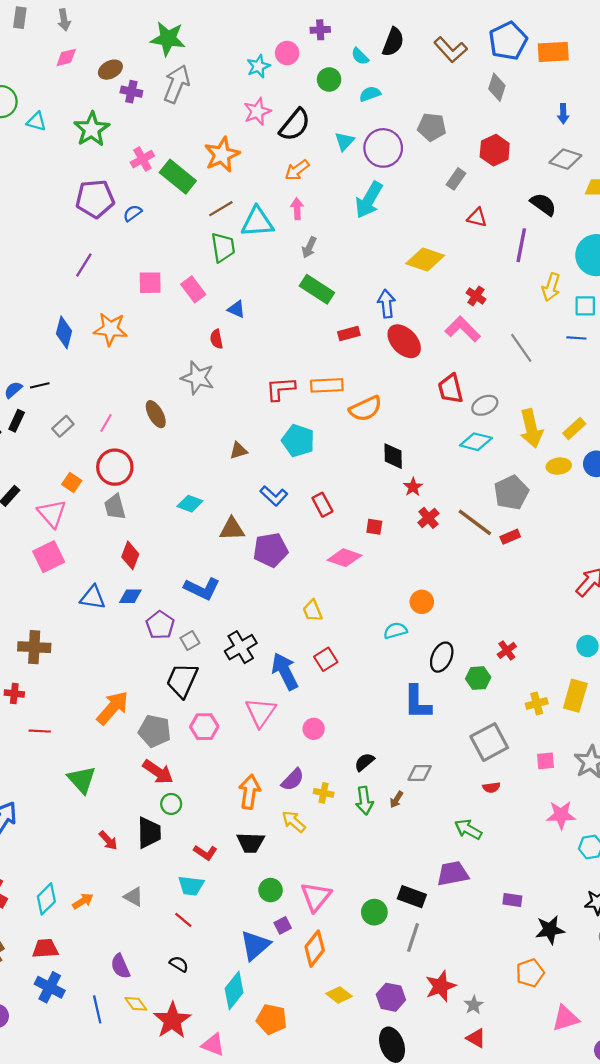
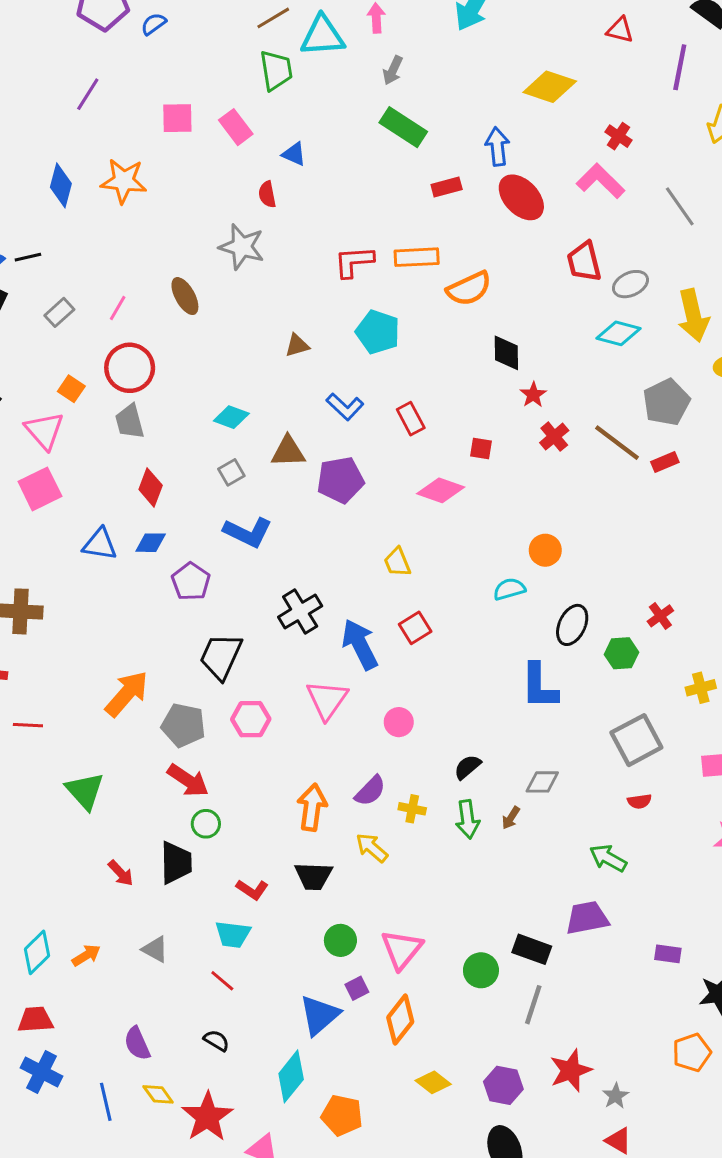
gray square: (190, 640) -> (231, 472), moved

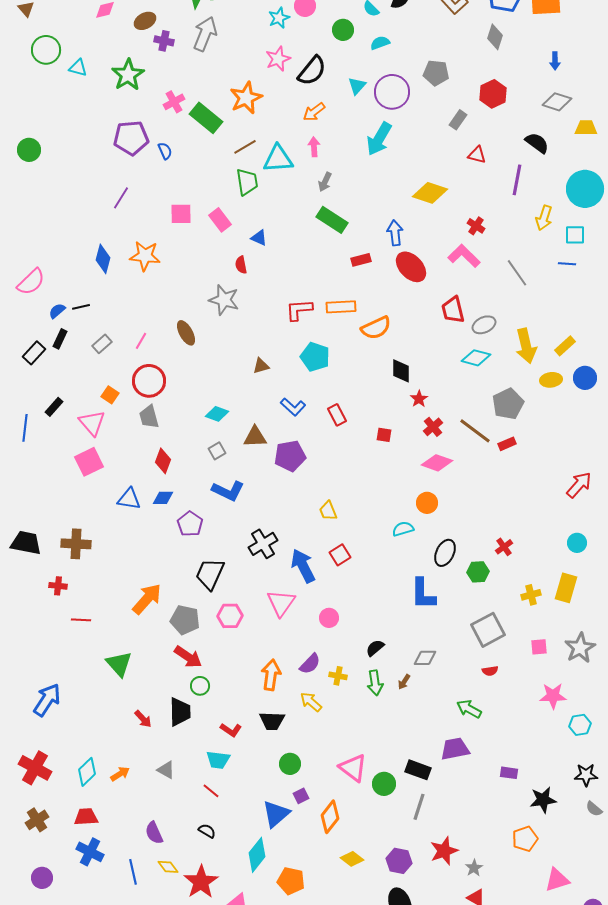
blue semicircle: (154, 24) -> (165, 151), turned 102
pink diamond: (441, 490) -> (437, 463), moved
pink triangle: (402, 949) -> (353, 768), moved, turned -32

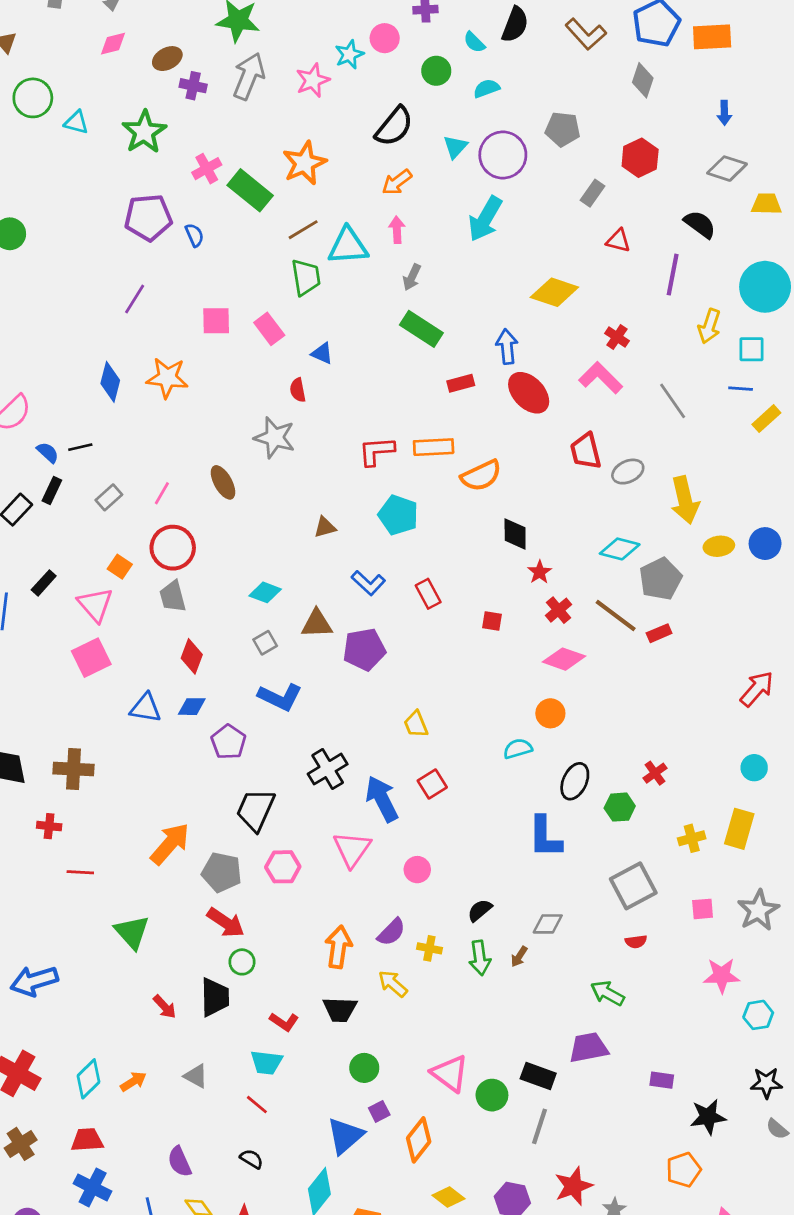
pink star: (278, 59) -> (313, 80), moved
blue semicircle: (57, 311) -> (48, 453), turned 84
yellow rectangle: (565, 346) -> (766, 419), moved
cyan diamond: (476, 358) -> (620, 549), moved
blue arrow: (47, 700) -> (34, 981), turned -140

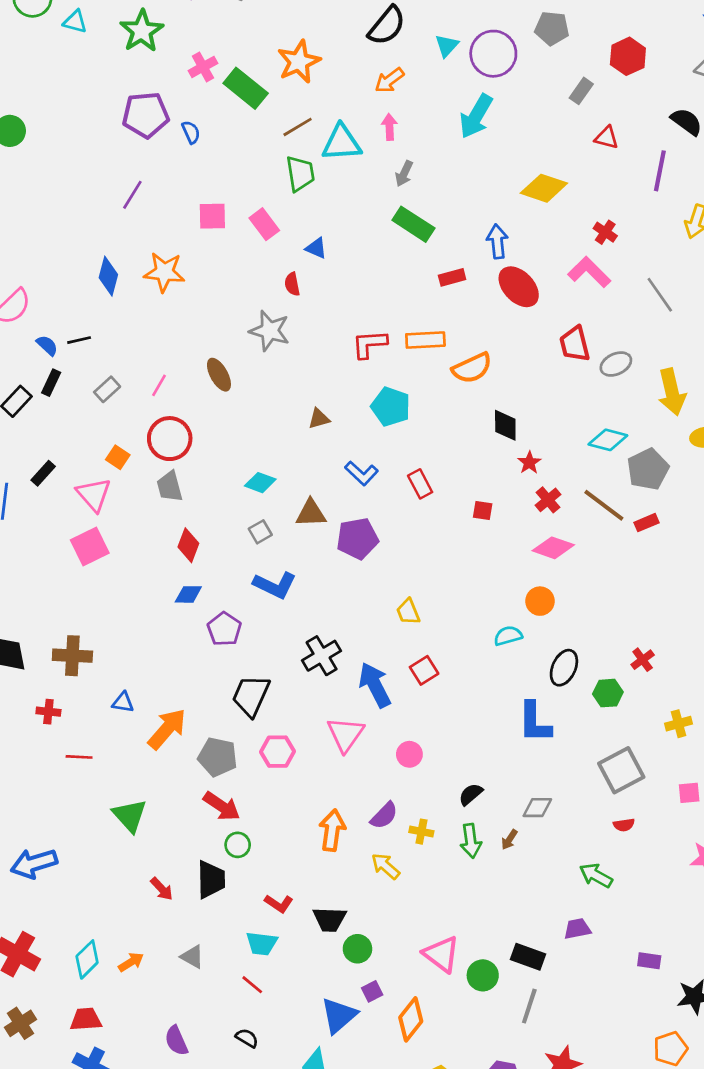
blue triangle: (146, 708) -> (123, 702), moved, size x0.7
black trapezoid: (340, 1009) -> (330, 919), moved
purple trapezoid: (588, 1048) -> (577, 929), size x0.7

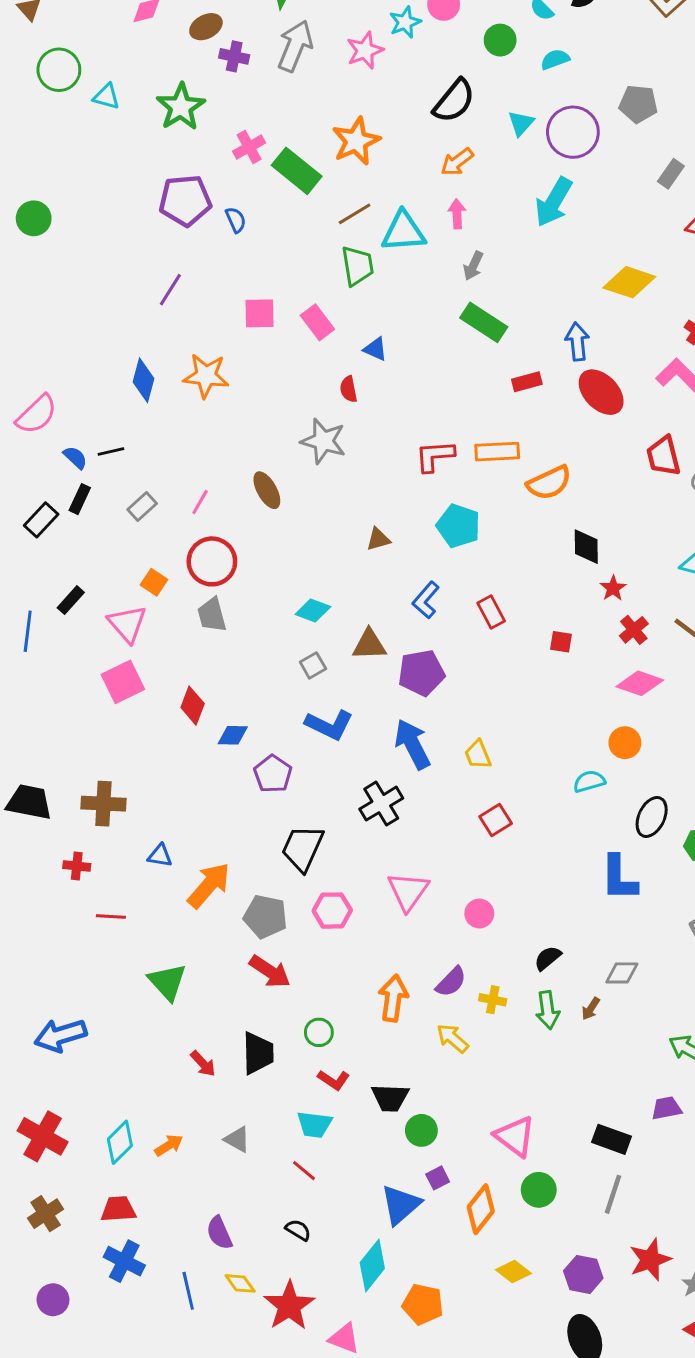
blue L-shape: (361, 473) -> (426, 600), turned 88
red diamond: (188, 545) -> (193, 706), moved
blue arrow: (375, 685) -> (412, 744), moved
green circle: (238, 845) -> (319, 1032), moved
green circle: (483, 975) -> (539, 1190), moved

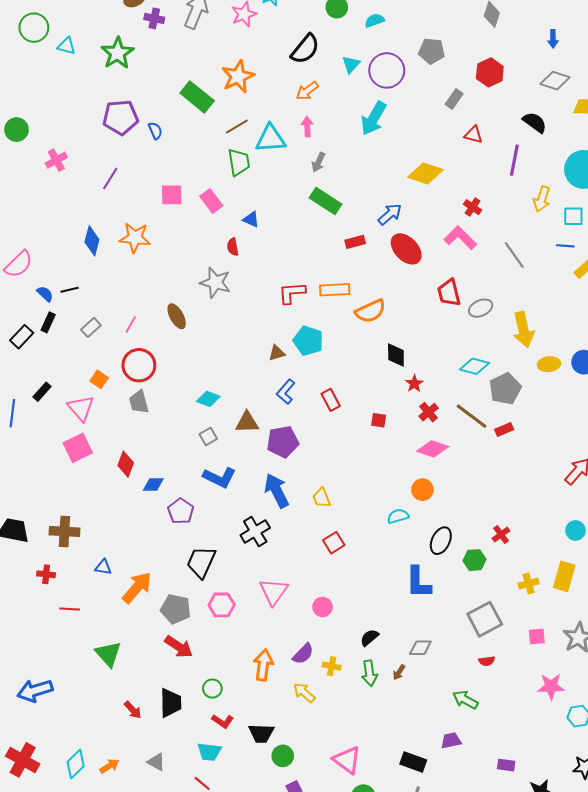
pink cross: (249, 147) -> (56, 160), moved
blue arrow: (577, 342) -> (390, 214), turned 55
brown triangle: (378, 539) -> (277, 353), moved

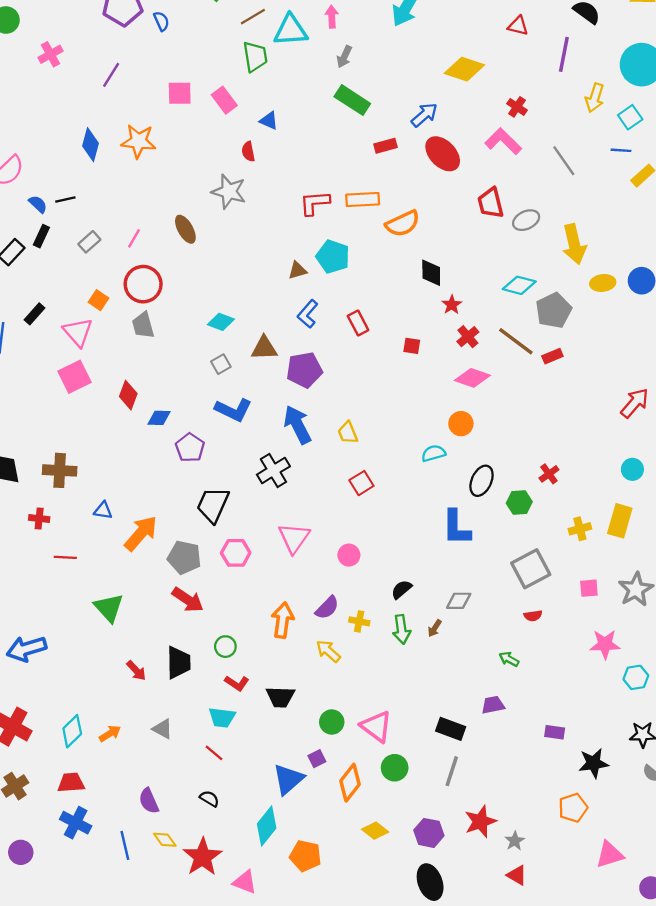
cyan square: (573, 216) -> (630, 117), turned -35
green arrow: (465, 700) -> (509, 659), size x0.7
green circle: (283, 756) -> (332, 722), moved

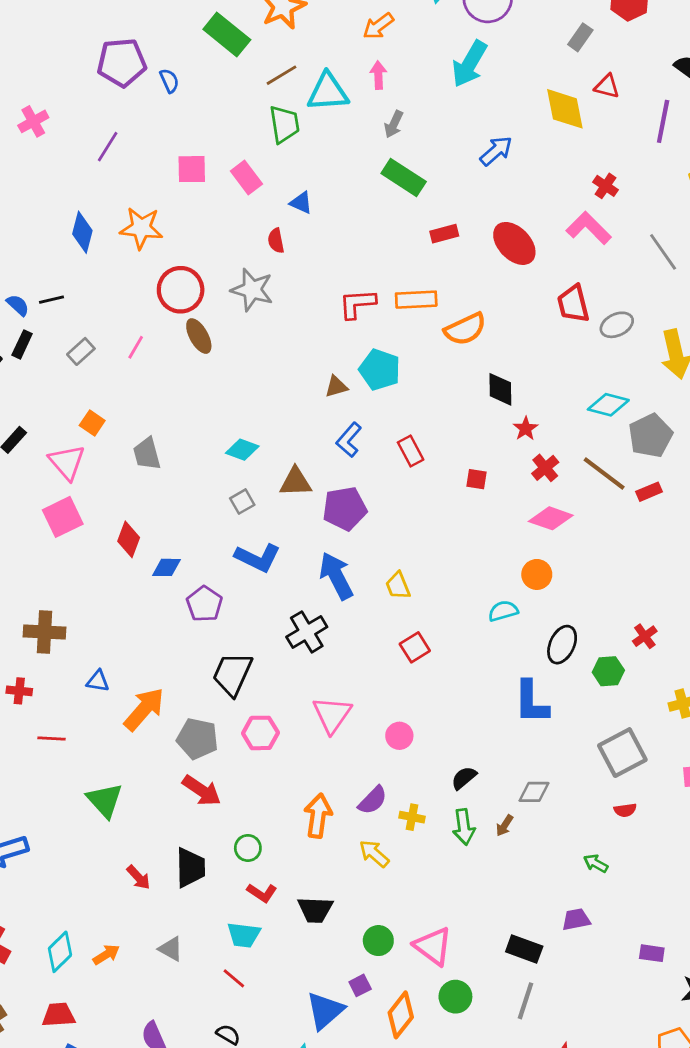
yellow diamond: (464, 69) -> (565, 109), moved, turned 60
blue arrow: (424, 115) -> (496, 151), moved
red circle: (143, 284) -> (181, 290), moved

